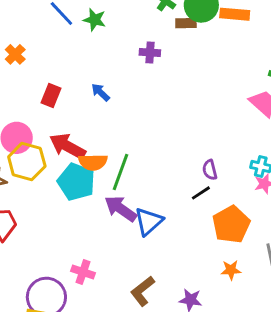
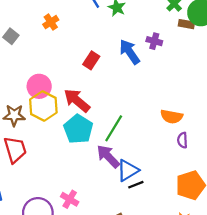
blue arrow: (101, 92) -> (130, 52), moved, size x1.6
red rectangle: (51, 95) -> (91, 60), moved
orange semicircle: (93, 162) -> (172, 117), moved
black line: (201, 193) -> (136, 185), moved

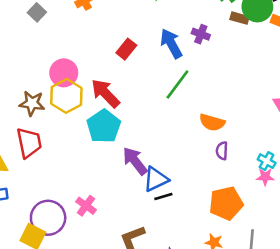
green line: (114, 128) -> (177, 85), moved

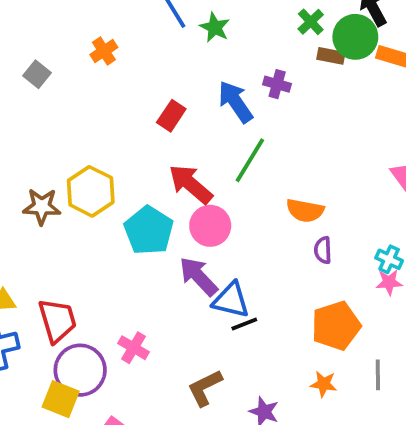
pink circle: (64, 73) -> (210, 226), moved
red arrow: (105, 93) -> (191, 184), moved
red trapezoid: (29, 143) -> (57, 321), moved
blue triangle: (156, 179) -> (231, 300), turned 44

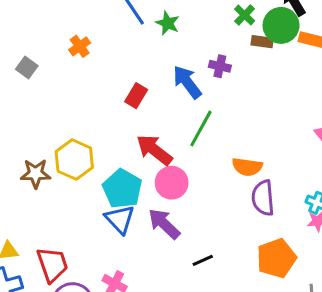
purple semicircle: (323, 250) -> (263, 198), size x1.6
blue triangle: (231, 300) -> (120, 219), moved, turned 36

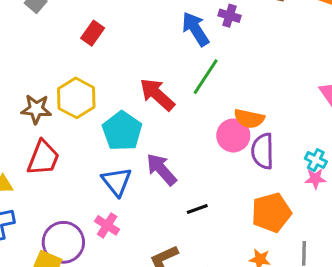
red rectangle: (136, 96) -> (93, 33), moved
pink circle: (172, 183) -> (233, 135), moved
blue triangle: (120, 219) -> (117, 181), moved
red trapezoid: (52, 265) -> (43, 158), moved, turned 36

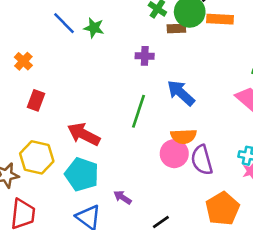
blue arrow: (195, 29) -> (181, 93), moved
red arrow: (157, 95) -> (84, 134), moved
purple arrow: (161, 169) -> (123, 197), size x0.6

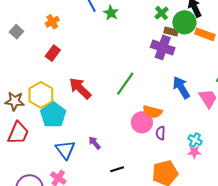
purple cross: (145, 56) -> (163, 47), moved, size x1.6
blue arrow: (181, 93) -> (181, 88), moved
purple semicircle: (202, 160) -> (161, 133), size x0.6
cyan pentagon: (82, 174) -> (53, 115), moved

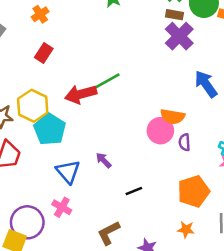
brown rectangle: (171, 32) -> (175, 15), moved
purple cross: (163, 47) -> (179, 36), turned 30
green line: (125, 84) -> (105, 82), moved, turned 30
red arrow: (80, 88) -> (81, 94), turned -55

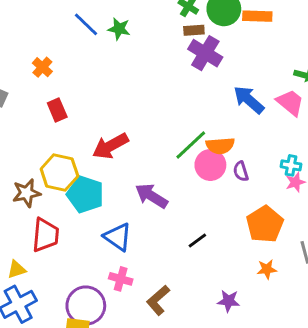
red rectangle: (44, 53) -> (57, 110), turned -42
green line: (105, 82) -> (191, 145), moved
purple arrow: (104, 160) -> (151, 196), moved, size x1.6
brown L-shape: (109, 233) -> (158, 300), moved

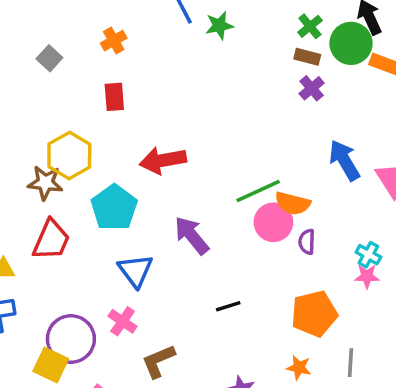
green star: (119, 29) -> (219, 26), turned 30
purple cross: (205, 53) -> (312, 88), size x0.6
yellow hexagon: (59, 173) -> (69, 155), moved

